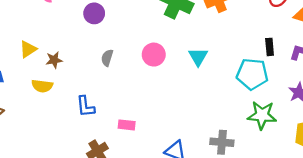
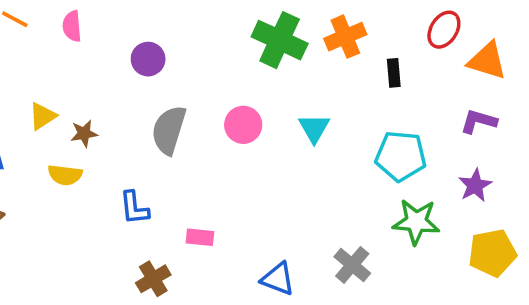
black rectangle: (270, 47) -> (394, 73), moved
gray semicircle: (107, 58) -> (169, 130), size x1.8
gray cross: (222, 142) -> (352, 265), turned 35

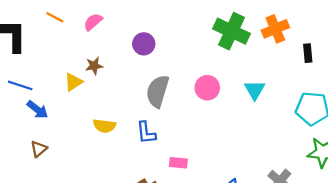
pink semicircle: (72, 26) -> (93, 22), turned 54
brown star: (84, 133) -> (94, 66), moved
yellow semicircle: (65, 175) -> (104, 126), moved
blue L-shape: (134, 208) -> (146, 133), moved

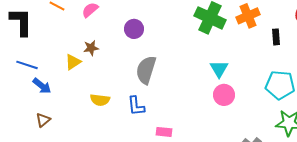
pink circle: (207, 88) -> (224, 95), moved
cyan triangle: (255, 90) -> (219, 69), moved

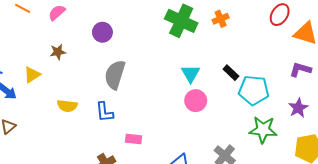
orange cross: (248, 16) -> (221, 19), size x0.7
black rectangle: (276, 37) -> (231, 73), moved, turned -42
yellow triangle: (73, 62) -> (32, 75), moved

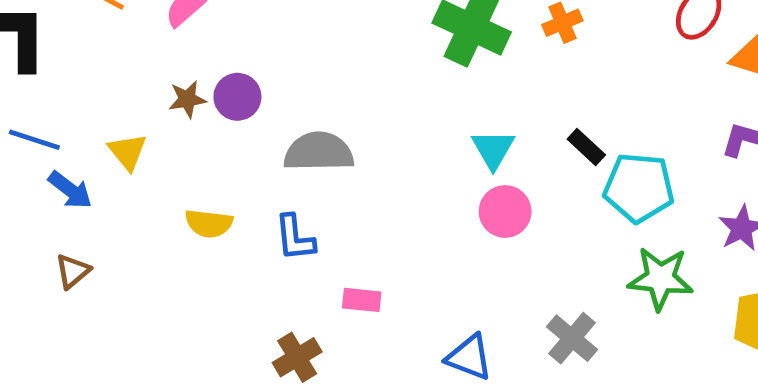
purple circle: (102, 32) -> (237, 97), moved
yellow triangle: (32, 75) -> (128, 152), turned -36
gray semicircle: (115, 75) -> (319, 152), turned 72

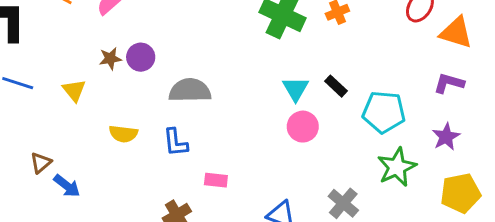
black rectangle: (586, 147) -> (336, 86), moved
blue arrow: (70, 190) -> (67, 186), moved
green star: (660, 278) -> (397, 167), turned -30

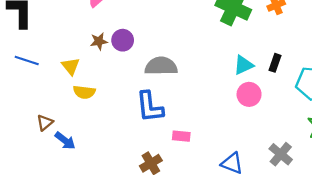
black rectangle: (336, 86) -> (275, 63), turned 66
cyan triangle: (296, 89) -> (243, 65), turned 35
yellow semicircle: (123, 134) -> (84, 92), moved
blue L-shape: (175, 142) -> (150, 107), size x1.4

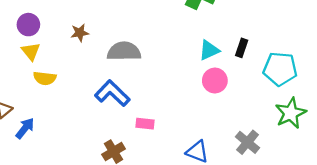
purple circle: (123, 40) -> (28, 25), moved
brown star: (99, 41) -> (80, 33), moved
blue L-shape: (150, 107) -> (112, 93), turned 140
blue arrow: (65, 141) -> (25, 128), turned -90

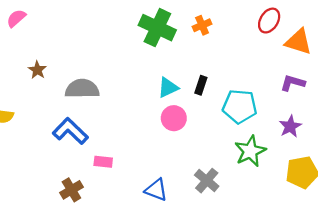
brown star: (80, 33) -> (37, 70), turned -30

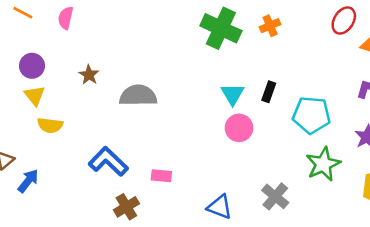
pink semicircle: (16, 18) -> (66, 18), turned -36
cyan triangle: (168, 88) -> (233, 94), turned -35
blue L-shape: (70, 131) -> (108, 162), moved

